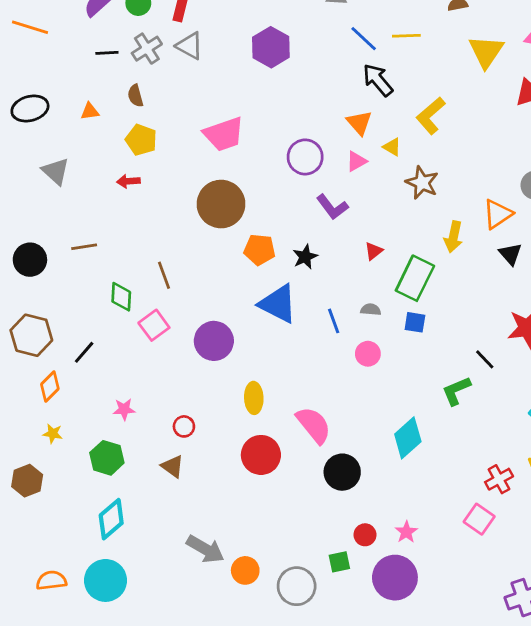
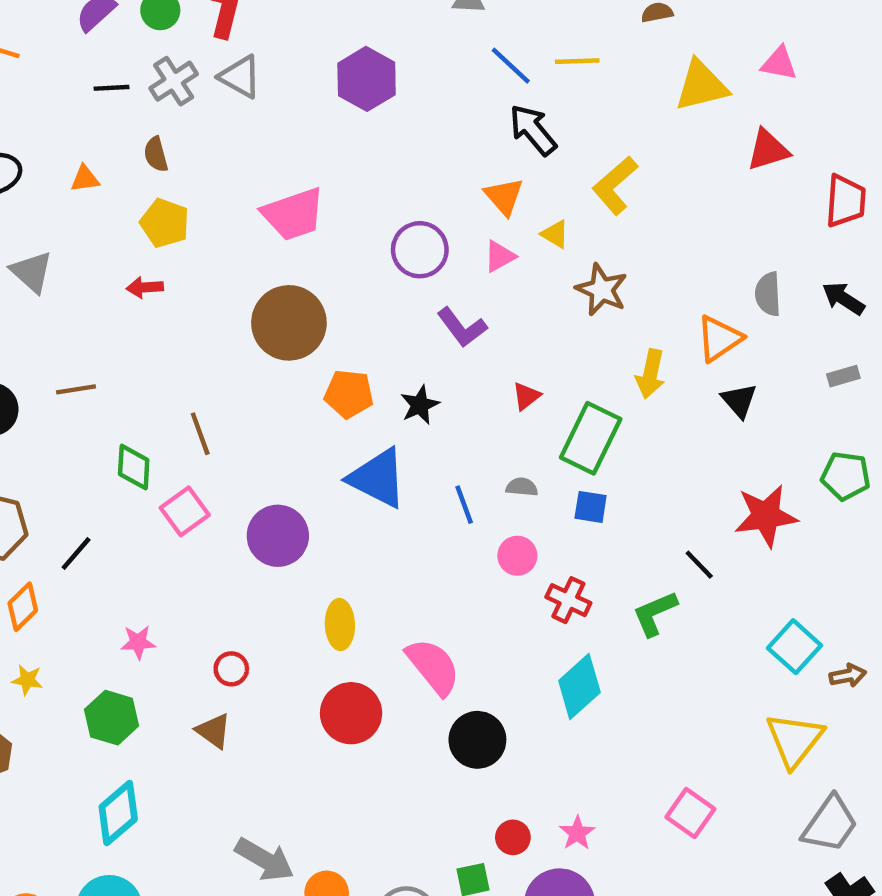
yellow triangle: (486, 51) -> (701, 86), turned 42
red cross: (499, 479) -> (568, 600), moved, turned -36

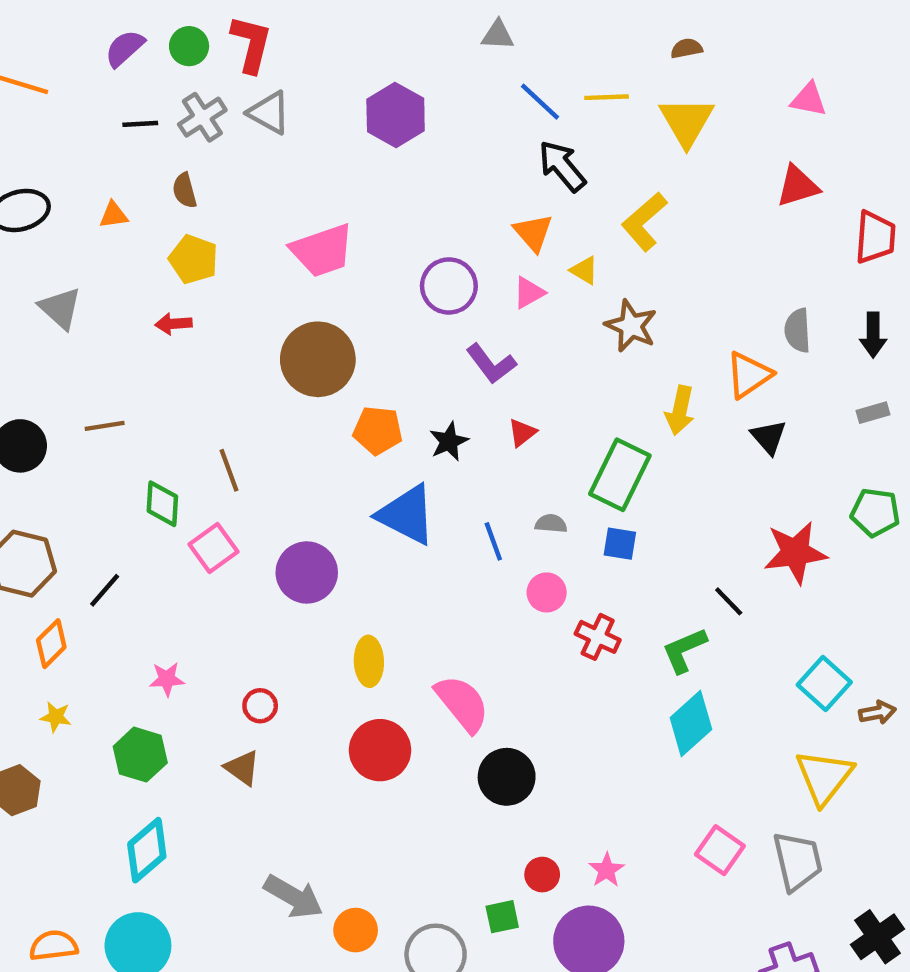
yellow triangle: (701, 86) -> (687, 122), moved, turned -46
black arrow: (843, 298) -> (873, 335), turned -123
red triangle: (526, 396) -> (522, 433), moved
cyan diamond: (579, 687) -> (691, 724), moved
gray trapezoid: (830, 824) -> (798, 861), moved, turned -48

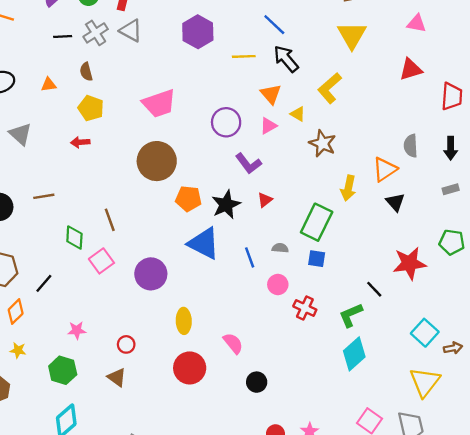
yellow line: (607, 97) -> (244, 56), moved
black star: (449, 441) -> (226, 205), size x1.4
pink semicircle: (462, 704) -> (233, 343), size x0.7
black circle: (507, 777) -> (257, 382), size x0.7

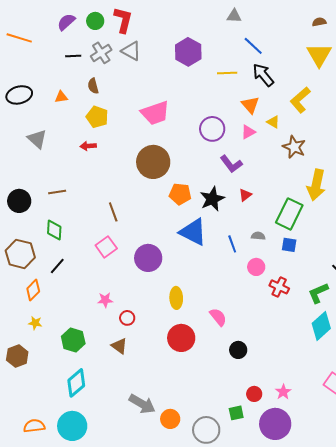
yellow arrow: (348, 188) -> (316, 185), size x1.4
green diamond: (74, 237) -> (54, 230), moved
pink star: (77, 330) -> (105, 300), moved

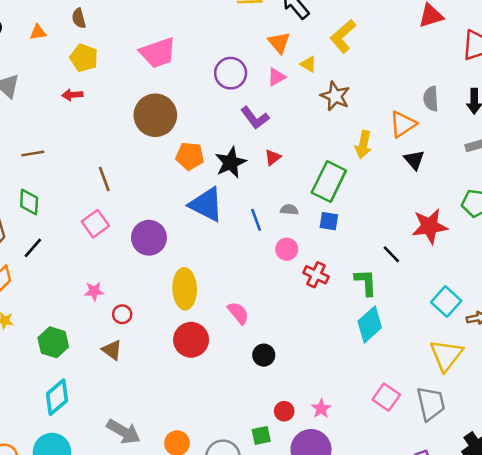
yellow arrow: (316, 185) -> (363, 145), size x0.7
green L-shape: (318, 293) -> (366, 282), turned 110
yellow ellipse: (176, 298) -> (185, 289), size x1.4
gray arrow: (142, 404) -> (123, 432), moved

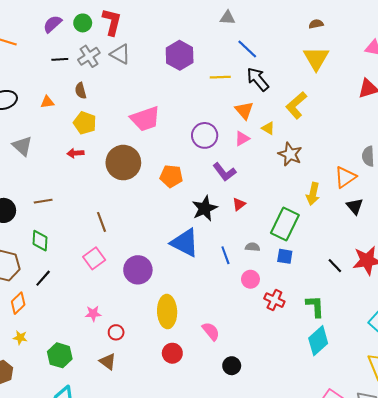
brown circle: (155, 115) -> (123, 163), moved
orange pentagon: (190, 156) -> (171, 176), moved
black line: (391, 254) -> (335, 266), moved
red circle: (191, 340) -> (172, 353), size x0.7

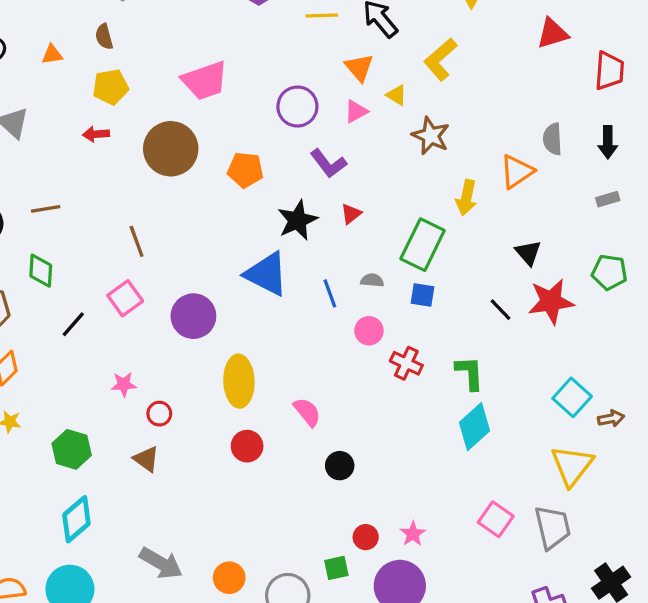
yellow pentagon: (85, 123) -> (111, 87), turned -30
black triangle: (355, 206) -> (528, 253), moved
black line: (43, 278) -> (73, 324), moved

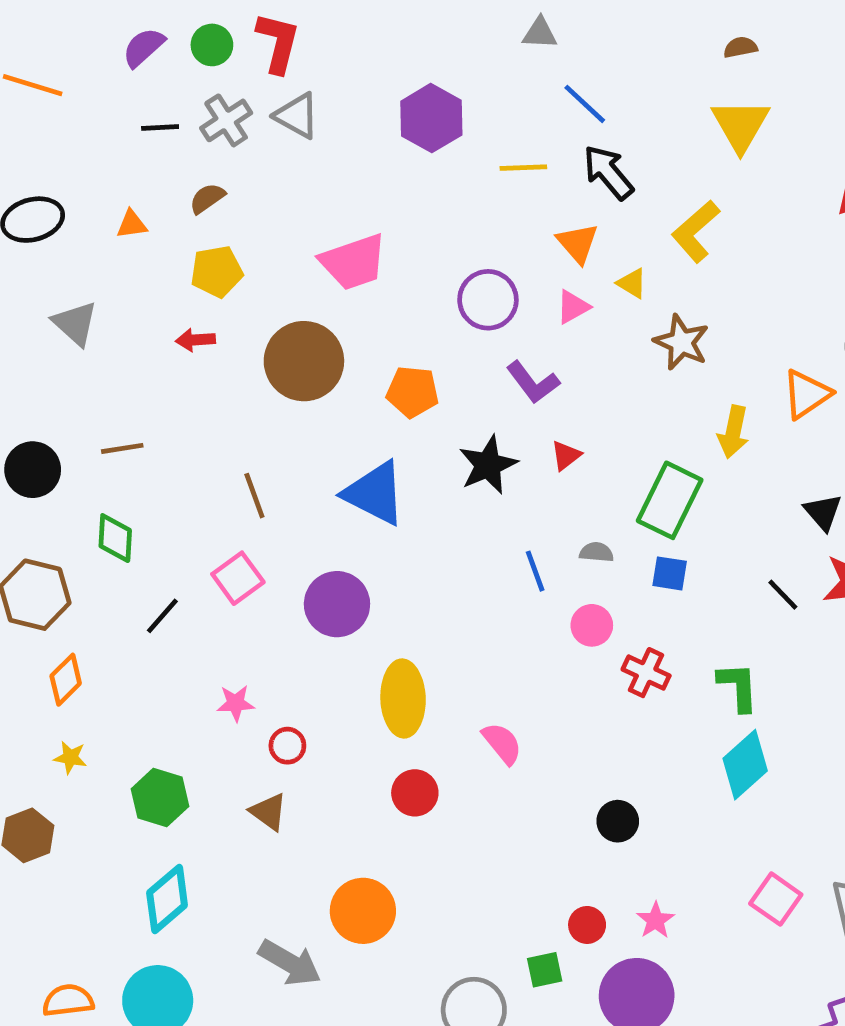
brown semicircle: (104, 37) -> (207, 198), turned 70
blue triangle: (267, 274) -> (375, 493), moved
black circle: (340, 466) -> (618, 821), moved
orange circle: (229, 578) -> (363, 911), moved, size x1.4

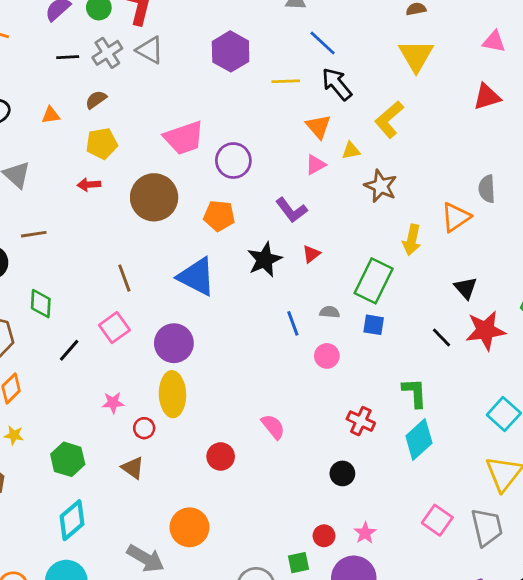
yellow triangle: (632, 283) -> (351, 151), turned -42
purple circle: (488, 300) -> (233, 161), moved
brown line: (122, 448) -> (34, 234), moved
red cross: (646, 673) -> (361, 421), moved
yellow ellipse: (403, 698) -> (172, 394), moved

